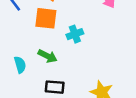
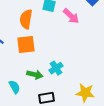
cyan cross: (75, 34) -> (56, 68), moved

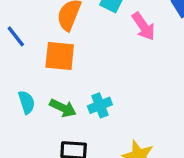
cyan semicircle: (14, 87) -> (27, 102), moved

